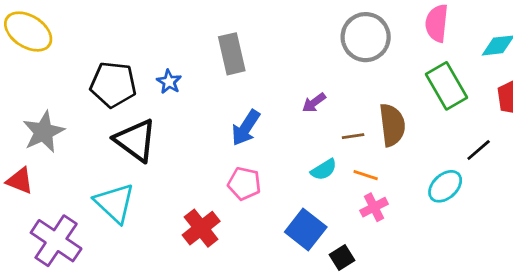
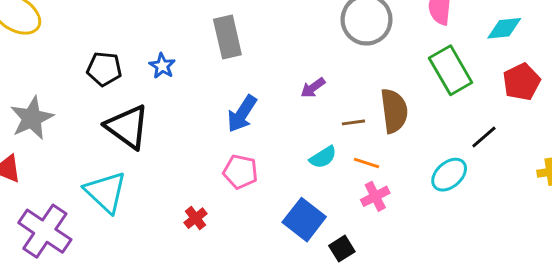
black pentagon: (113, 85) -> (104, 69), size x0.7
red cross: (201, 228) -> (196, 218), size x0.6

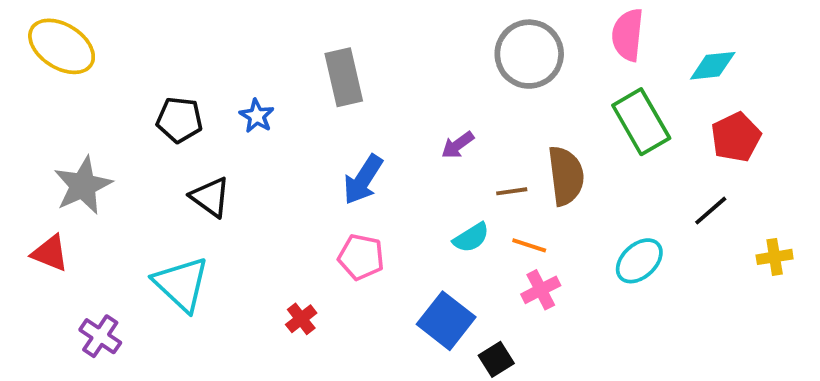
black triangle: (127, 127) -> (210, 197), size x0.7
black line: (484, 137) -> (711, 211), moved
purple cross: (45, 231) -> (100, 336), size x0.6

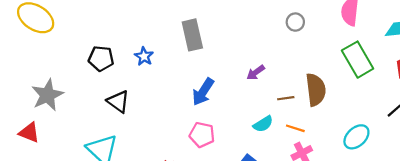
gray circle: (529, 54) -> (295, 22), size x0.5

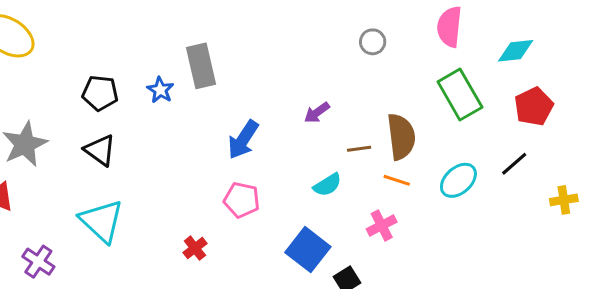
gray rectangle: (192, 35) -> (201, 66), moved
black triangle: (118, 101) -> (100, 150), moved
orange line: (295, 128) -> (397, 180), moved
cyan ellipse: (356, 137) -> (458, 180), moved

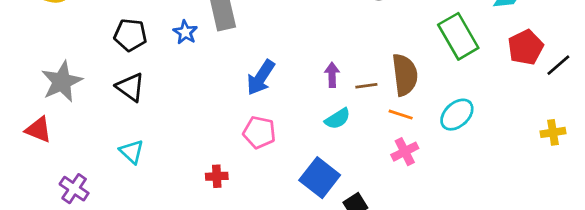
purple arrow: (317, 113) -> (332, 75), moved, turned 125
black line: (514, 164) -> (558, 65), moved
cyan triangle: (102, 221) -> (132, 152), size x0.6
pink cross: (382, 225) -> (405, 152), moved
red cross: (195, 248) -> (217, 176), turned 35

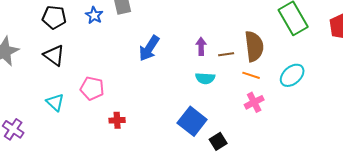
cyan semicircle: (338, 119) -> (205, 78), turned 36
pink pentagon: (259, 132) -> (92, 88), moved

